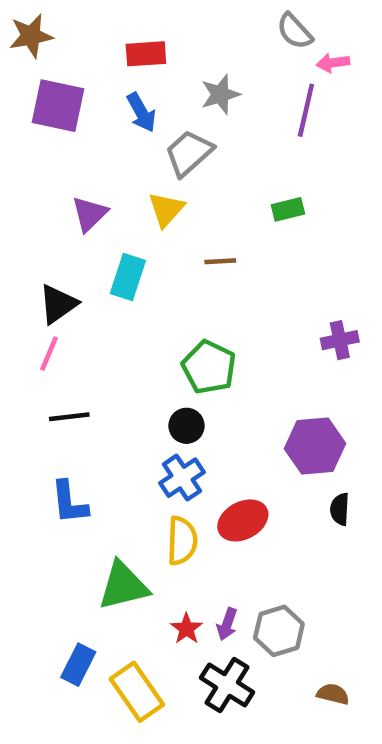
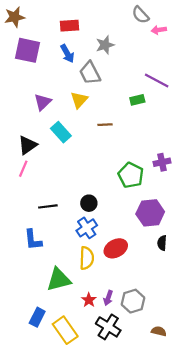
purple line: (306, 110) -> (157, 80), moved, turned -75
gray trapezoid: (189, 153) -> (90, 73), turned -75
cyan rectangle: (128, 277) -> (61, 132), turned -60
green pentagon: (209, 367) -> (131, 175), moved
black line: (69, 417) -> (48, 206), moved

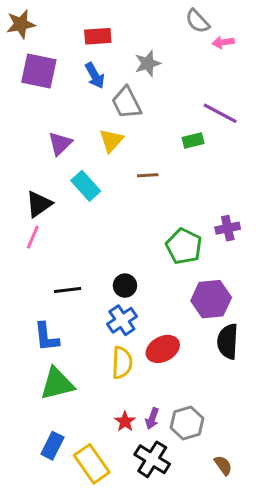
black semicircle: (162, 243) -> (228, 341), size x1.6
green triangle: (59, 280) -> (57, 384), moved
brown semicircle: (159, 331) -> (223, 465), turned 40

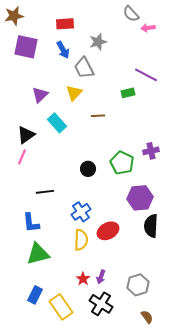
black circle: (125, 286) -> (88, 169), moved
gray hexagon: (187, 423) -> (138, 285), moved
brown semicircle: (223, 465) -> (147, 317), moved

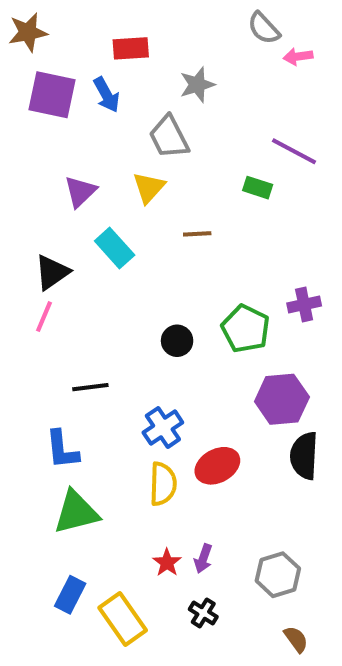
blue arrow: (63, 50) -> (106, 95), moved
green rectangle: (128, 93) -> (258, 188), turned 32
black cross: (101, 304) -> (203, 613), size x0.6

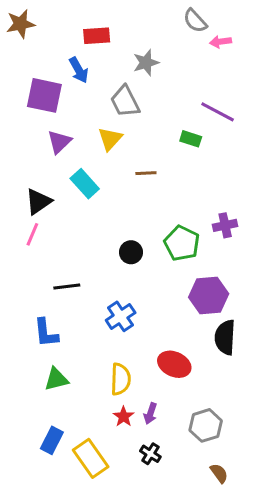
purple square: (52, 95) -> (44, 95), moved
red ellipse: (217, 466) -> (174, 364), moved, turned 52
yellow semicircle: (163, 484) -> (121, 379), moved
green triangle: (76, 512) -> (56, 379), size x0.7

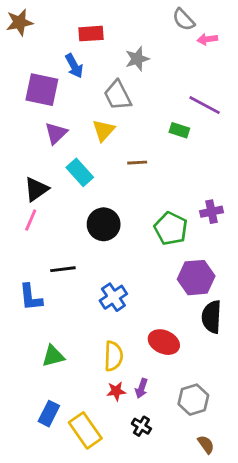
black circle: (131, 252) -> (104, 224), moved, size x1.5
blue L-shape: (46, 333) -> (31, 297), moved
red star: (124, 417) -> (116, 391), turned 30

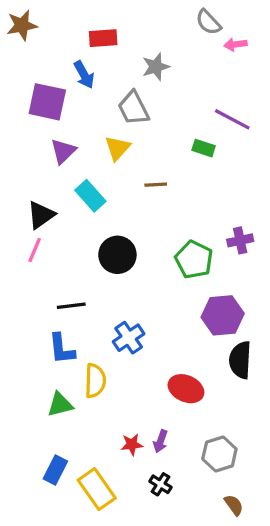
blue L-shape: (31, 297) -> (62, 349), moved
yellow semicircle: (113, 356) -> (95, 381), moved

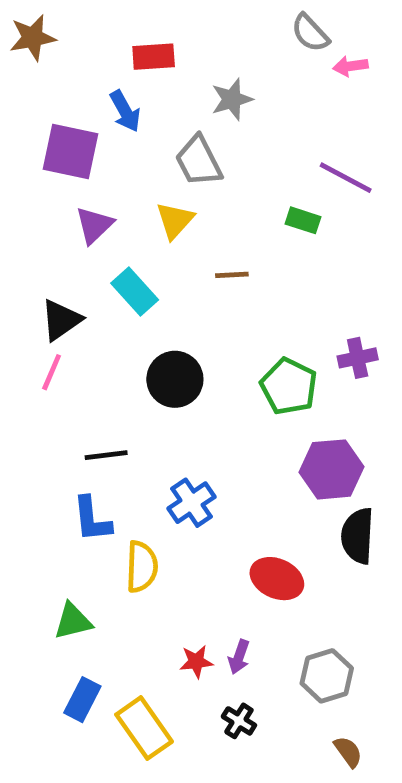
green triangle: (60, 405) -> (73, 621), moved

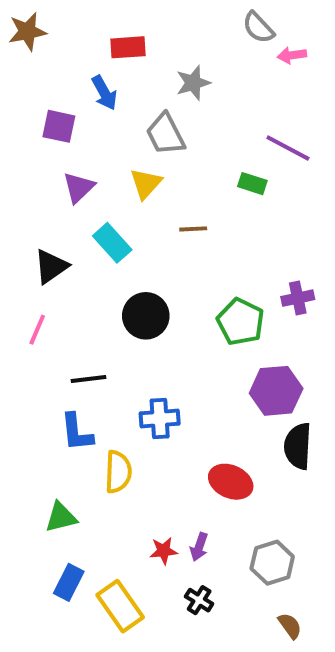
purple square: (71, 152) -> (59, 126), size x0.7
pink line: (52, 372) -> (37, 330), moved
blue cross: (192, 503) -> (160, 418), turned 30

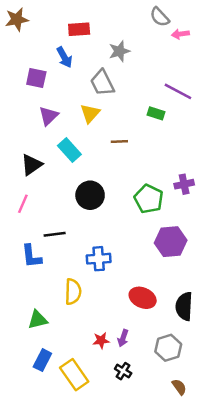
blue L-shape: (77, 432) -> (31, 256), moved
black semicircle: (298, 446) -> (184, 306), moved

